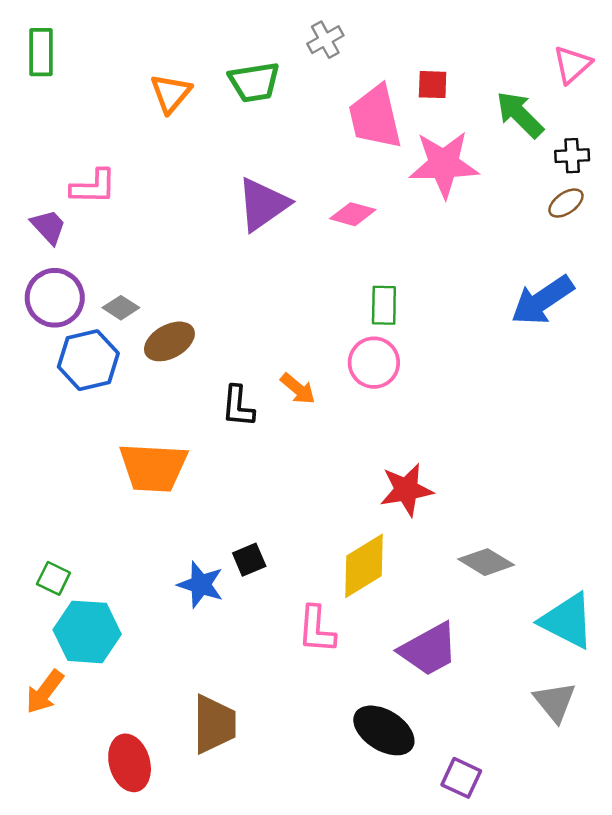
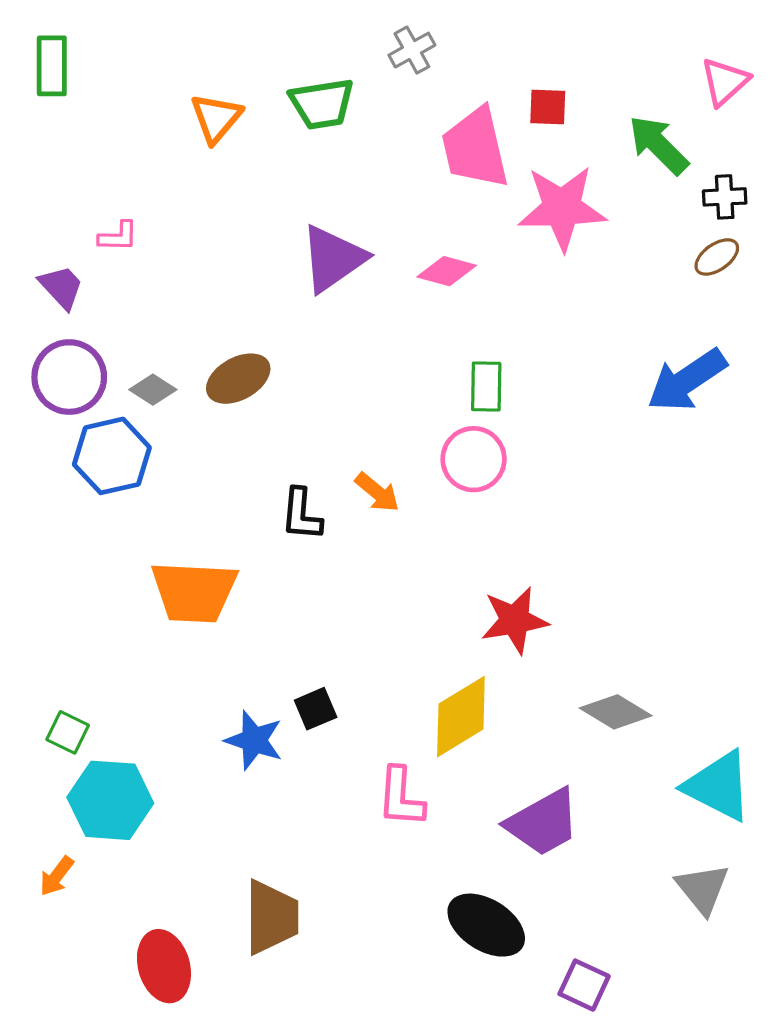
pink L-shape: (93, 187) -> (118, 236), size x0.7
brown ellipse: (169, 341) -> (238, 379), moved
orange arrow: (45, 692) -> (57, 876), size x0.7

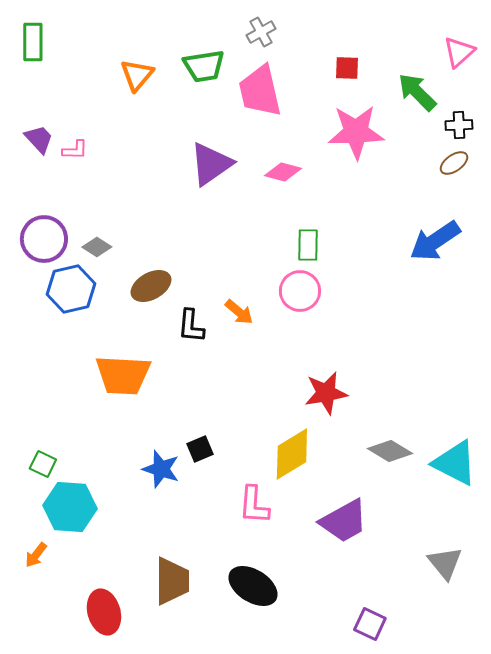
pink trapezoid: (475, 148) -> (260, 91), moved
purple trapezoid: (61, 287) -> (39, 139), moved
brown ellipse: (238, 379) -> (151, 286), moved
cyan triangle: (718, 786) -> (455, 463), moved
black ellipse: (486, 925) -> (253, 586), moved

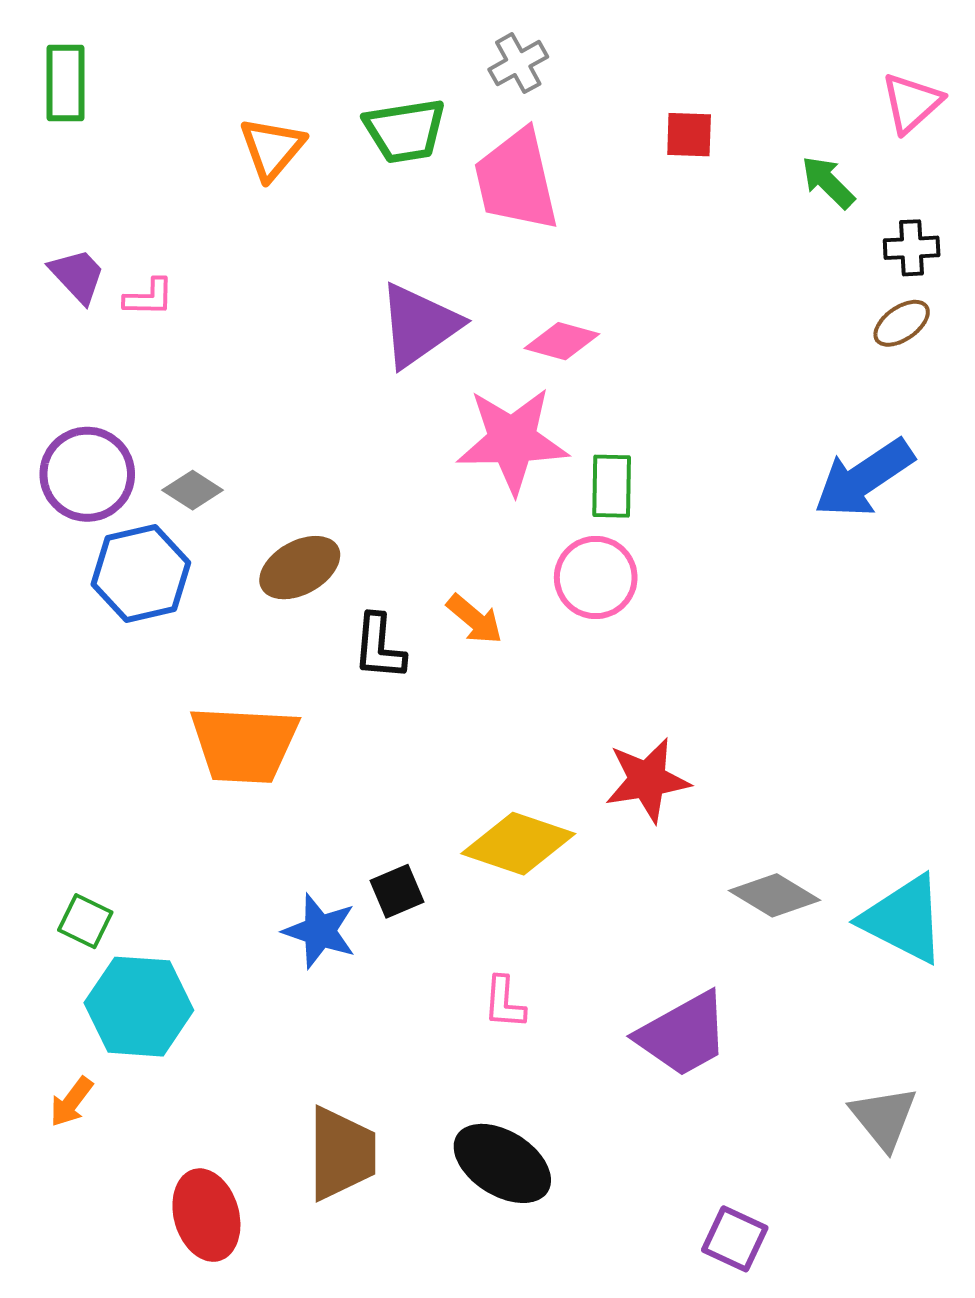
green arrow: (417, 92) -> (828, 182), size x0.7
pink star: (356, 132) -> (512, 440), moved
yellow diamond: (292, 454) -> (518, 844), moved, turned 50
pink L-shape: (254, 505) -> (504, 1003), size x0.7

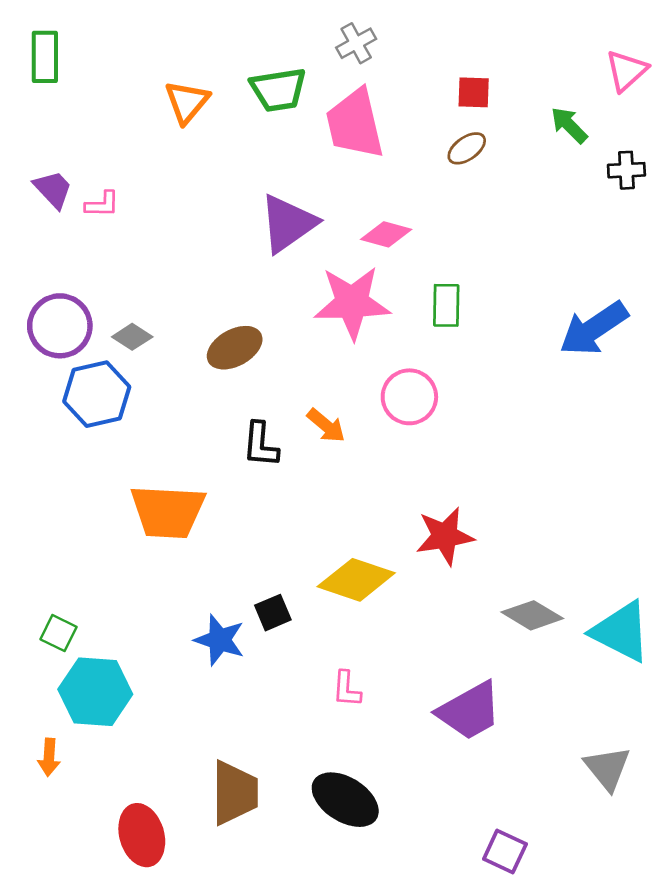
brown ellipse: (902, 323) -> (467, 148), moved
green rectangle: (612, 486) -> (446, 305), moved
brown ellipse: (300, 568) -> (235, 348), moved
orange arrow: (71, 1102) -> (49, 757), turned -33

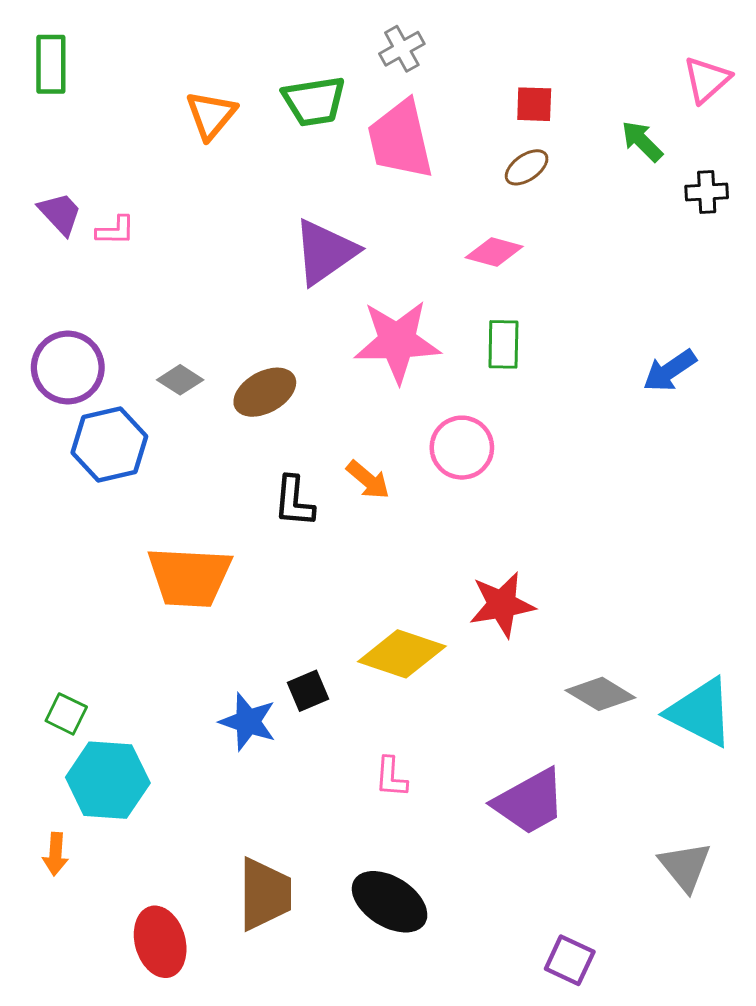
pink diamond: (386, 234) -> (494, 252), moved
blue arrow: (594, 329) -> (670, 371), size x0.7
gray diamond: (132, 337) -> (180, 380), moved

